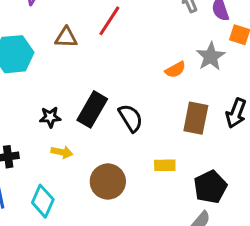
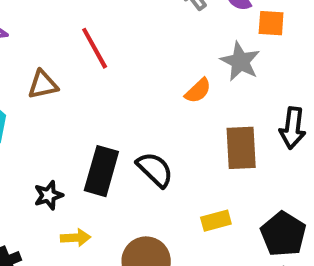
red line: (109, 21) -> (95, 48), turned -48

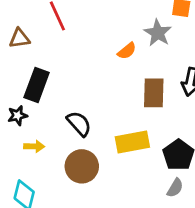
black semicircle: (155, 169) -> (79, 124), moved
black rectangle: (101, 171) -> (37, 85), moved
yellow rectangle: (216, 221) -> (132, 142), size x1.6

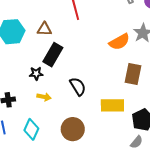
brown triangle: (20, 38) -> (44, 29), moved
orange semicircle: (127, 51) -> (119, 42), size x1.5
brown circle: (82, 166) -> (73, 129), moved

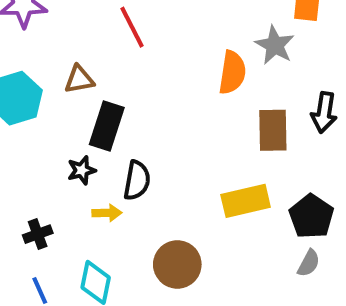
orange semicircle: (119, 42) -> (232, 72), turned -40
black semicircle: (78, 86) -> (137, 180), moved, turned 54

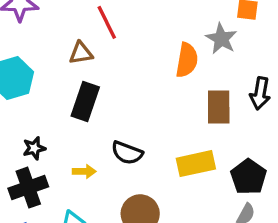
brown triangle: (79, 79) -> (81, 53), moved
black star: (82, 170) -> (34, 148), moved
black semicircle: (137, 180) -> (127, 153), moved, turned 100
black cross: (38, 234) -> (28, 188), size x1.6

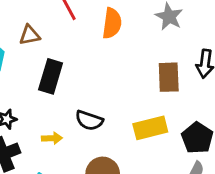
brown triangle: (81, 53) -> (30, 35), moved
orange semicircle: (187, 60) -> (112, 23), moved

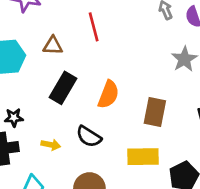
orange semicircle: (112, 23) -> (108, 94), moved
brown rectangle: (169, 77) -> (155, 112), moved

